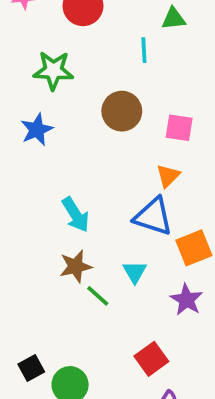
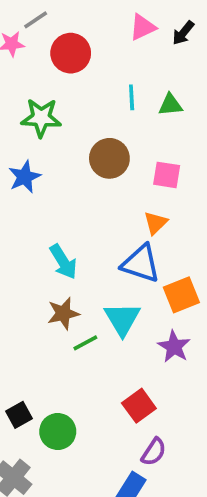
green triangle: (174, 19) -> (170, 105), moved
cyan triangle: (135, 272) -> (122, 319), size x1.5
green line: (98, 296) -> (85, 343), turned -70

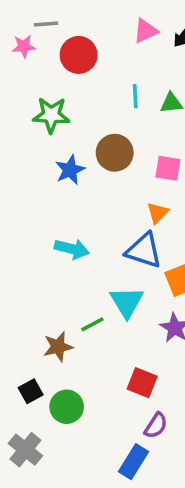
gray line: (36, 20) -> (46, 24), turned 30
blue star: (25, 177) -> (70, 170), moved
cyan arrow: (63, 262) -> (72, 249), turned -44
brown star: (63, 313) -> (58, 347), moved
red square: (139, 406) -> (142, 383), turned -32

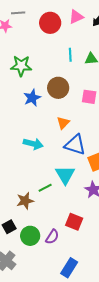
red circle: (79, 55) -> (50, 23), moved
orange triangle: (158, 213) -> (63, 123), moved
purple semicircle: (156, 426) -> (52, 237), moved

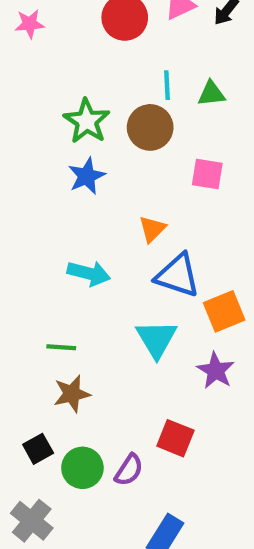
green star: (21, 66) -> (87, 121), moved, turned 30
brown circle: (58, 88) -> (150, 127), moved
green line: (45, 188) -> (61, 347), moved, turned 32

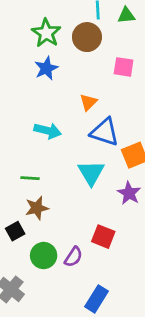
black square: (38, 449) -> (15, 231), moved

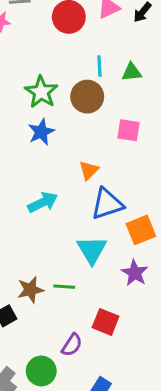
cyan arrow: (48, 131) -> (43, 202), turned -40
blue triangle: (105, 132) -> (107, 204), turned -36
green line: (30, 178) -> (64, 287), moved
green circle: (44, 256) -> (41, 371), moved

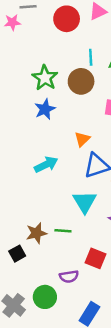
purple semicircle: (72, 345) -> (69, 276), turned 48

